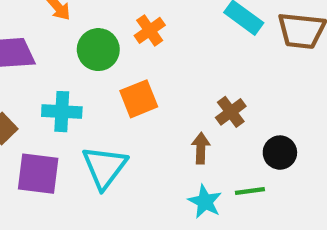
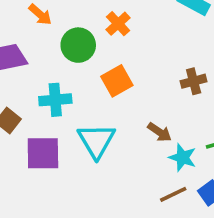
brown cross: (231, 112) -> (194, 81), turned 30
brown arrow: (201, 148) -> (159, 132), moved, turned 130

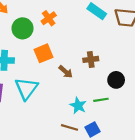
brown arrow: (159, 132) -> (66, 72), moved
brown line: (173, 194) -> (70, 127), turned 35

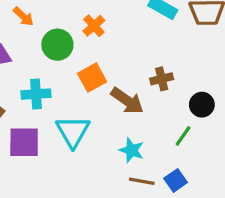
brown arrow: (66, 72) -> (127, 101), size x1.5
green line: (101, 100) -> (183, 136), turned -40
cyan star: (78, 106) -> (132, 150), moved

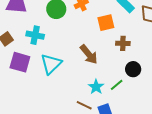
orange square: (92, 78) -> (106, 23), moved
brown cross: (162, 79) -> (123, 43), moved
cyan star: (132, 150) -> (96, 87), moved

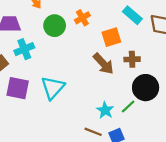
cyan cross: (35, 35) -> (24, 49), moved, turned -30
brown arrow: (89, 54) -> (103, 64), moved
black circle: (133, 69) -> (146, 88), size x1.5

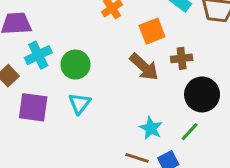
green circle: (55, 26) -> (75, 65), moved
cyan triangle: (53, 88) -> (79, 103), size x0.7
green line: (128, 106) -> (190, 132), moved

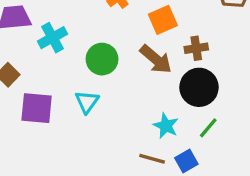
cyan cross: (38, 55) -> (53, 38), moved
green circle: (75, 65) -> (102, 59), moved
black circle: (202, 94) -> (199, 87), moved

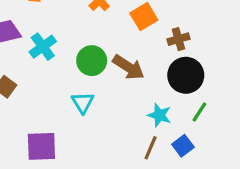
brown arrow: (156, 59) -> (128, 67), moved
purple square: (37, 108) -> (41, 146), moved
brown line: (152, 159) -> (151, 148), turned -75

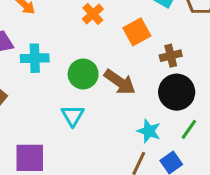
cyan cross: (43, 47) -> (35, 58), turned 32

